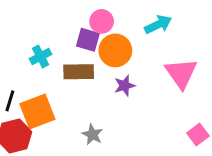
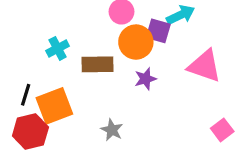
purple square: (88, 40) -> (158, 31), moved
pink triangle: (181, 73) -> (205, 66), turned -36

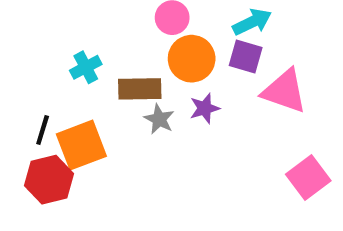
purple square: (158, 31) -> (246, 56), moved
gray star: (112, 130) -> (159, 119), moved
pink square: (222, 130) -> (308, 177), size x1.4

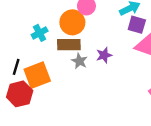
purple square: (246, 56) -> (137, 25), moved
orange circle: (192, 59) -> (72, 22), moved

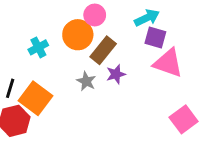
brown rectangle: (69, 45) -> (103, 50), moved, turned -50
orange square: (37, 75) -> (35, 98), turned -32

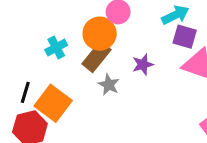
brown rectangle: (103, 50) -> (96, 57), moved
purple star: (116, 74) -> (143, 65), moved

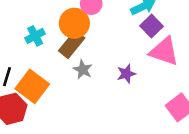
purple square: (185, 37) -> (152, 26), turned 30
purple star: (143, 65) -> (126, 74), moved

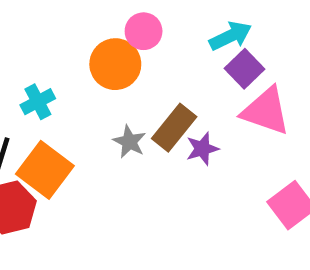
cyan cross: (35, 36) -> (38, 102), moved
brown rectangle: (72, 44) -> (174, 128), moved

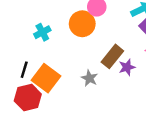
cyan cross: (38, 102) -> (42, 32), moved
gray star: (129, 142) -> (89, 78), moved

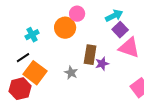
brown rectangle: (112, 56) -> (90, 55), turned -30
black line: (24, 70) -> (23, 58), moved, turned 40

